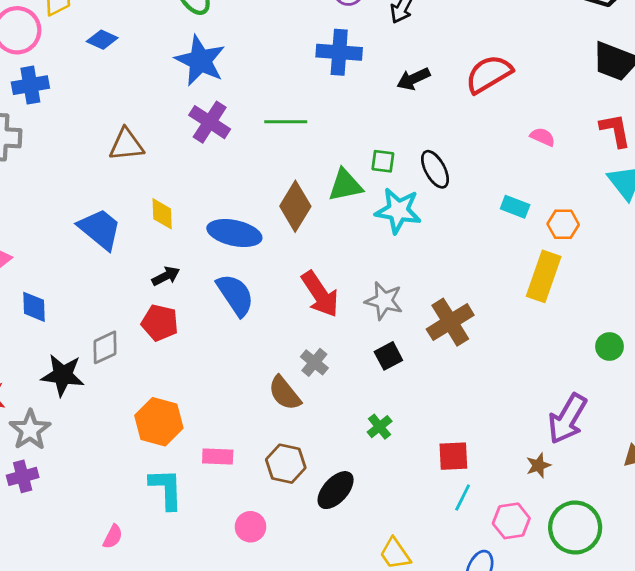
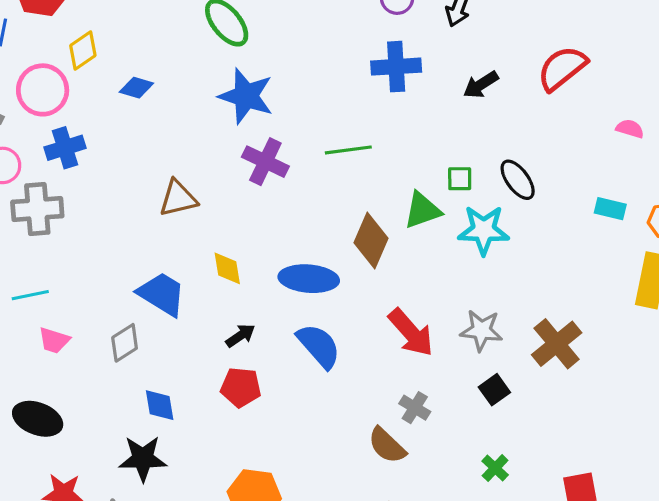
blue diamond: (34, 307) -> (160, 405), moved
gray diamond: (105, 347) -> (125, 343), moved

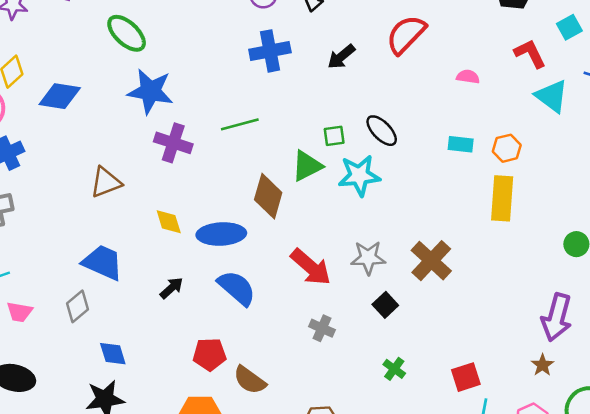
blue diamond: (136, 88) -> (60, 96), size x1.5
yellow diamond: (227, 268) -> (169, 222), moved
red pentagon: (241, 387) -> (210, 354), moved
brown semicircle: (387, 445) -> (250, 380), moved

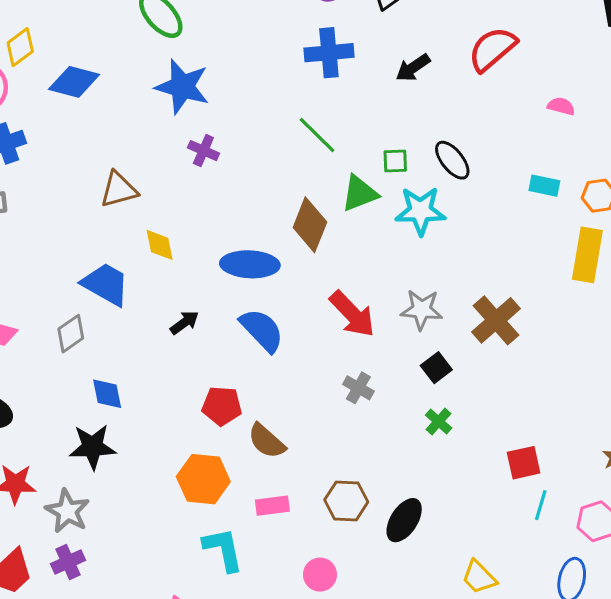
green line: (240, 124) -> (317, 135), moved, turned 54
purple cross: (173, 143) -> (203, 151), size x0.7
yellow diamond: (169, 222) -> (160, 245), moved
green cross: (394, 369) -> (439, 421), moved

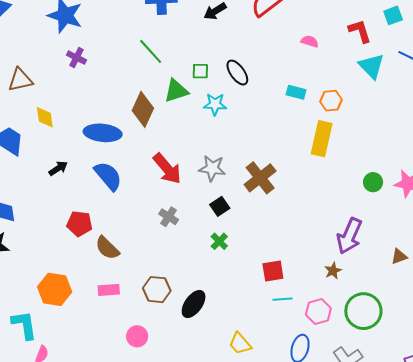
cyan star: (420, 211) -> (215, 104), size x0.7
orange hexagon: (203, 479) -> (55, 289), moved
cyan line: (541, 505) -> (283, 299), turned 66
cyan L-shape: (223, 549) -> (24, 325), moved

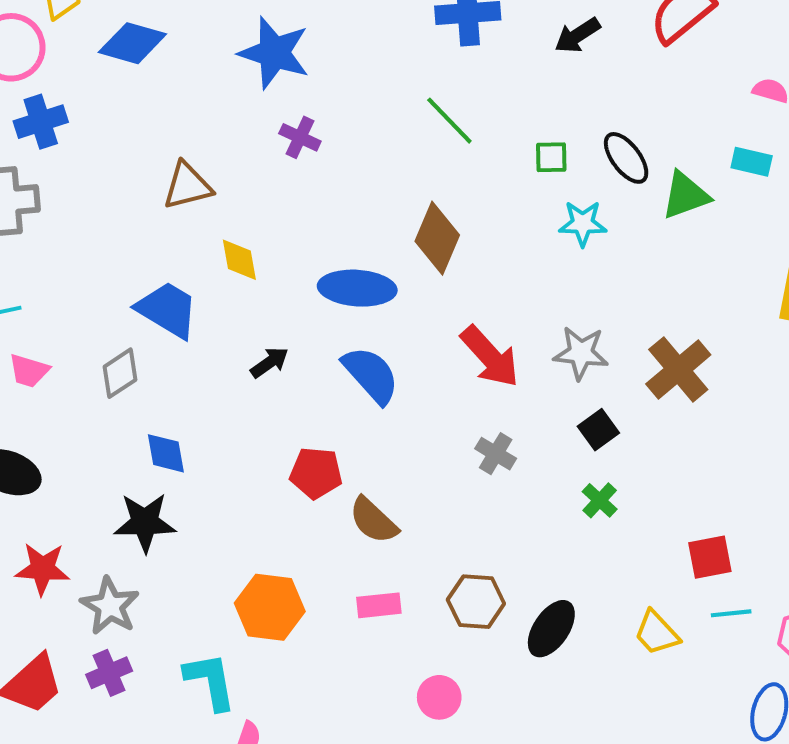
green triangle: (176, 91) -> (685, 195), moved
cyan rectangle: (296, 92) -> (752, 162), moved
yellow trapezoid: (240, 344) -> (657, 633), moved

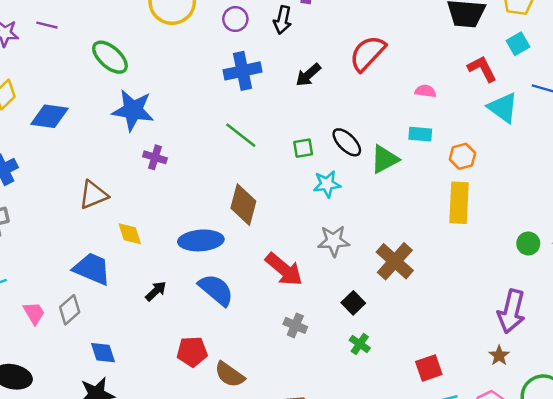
gray star: (581, 353) -> (334, 241), moved
pink trapezoid: (29, 371) -> (34, 313), moved, turned -130

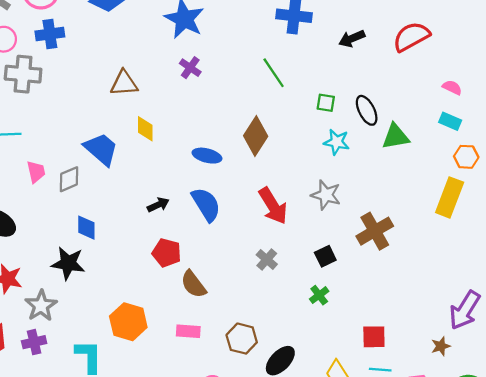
cyan rectangle: (420, 134) -> (450, 121), moved
blue ellipse: (201, 240) -> (207, 156), size x0.7
black arrow: (156, 291) -> (158, 205), moved

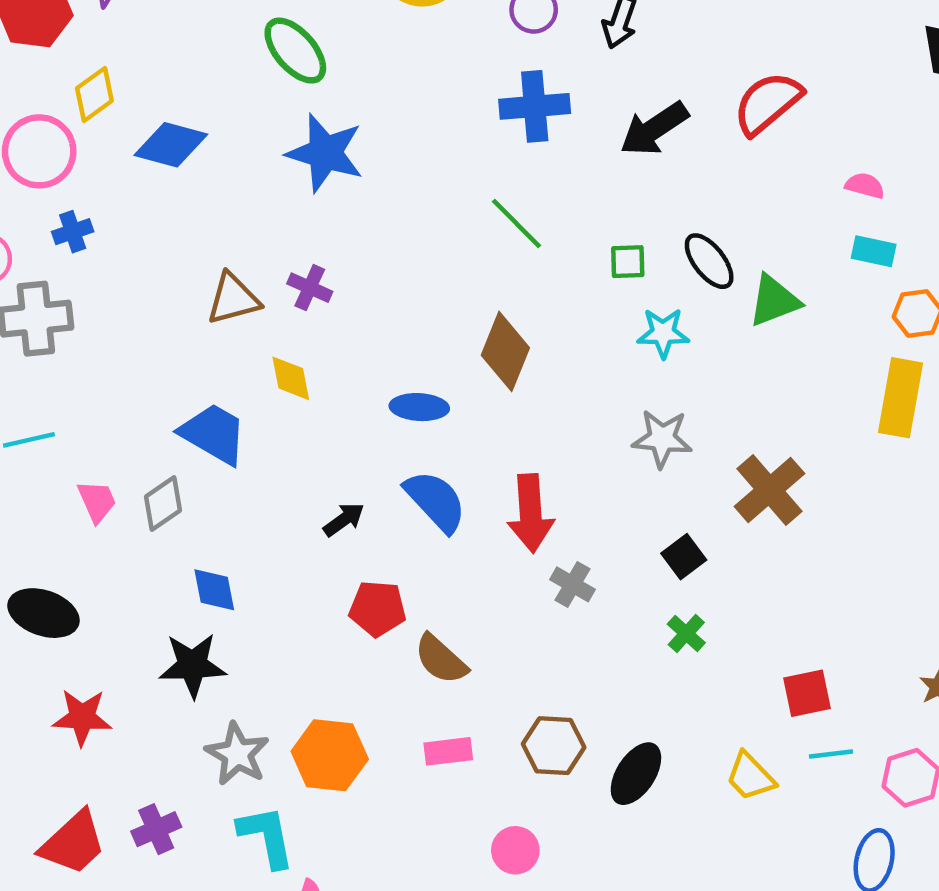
blue cross: (50, 34) -> (73, 232), size x0.7
black arrow: (352, 39) -> (654, 129), size x1.4
purple cross: (190, 68) -> (310, 288), moved
red arrow: (273, 206) -> (531, 513), moved, turned 39
gray star: (41, 306) -> (237, 754), moved

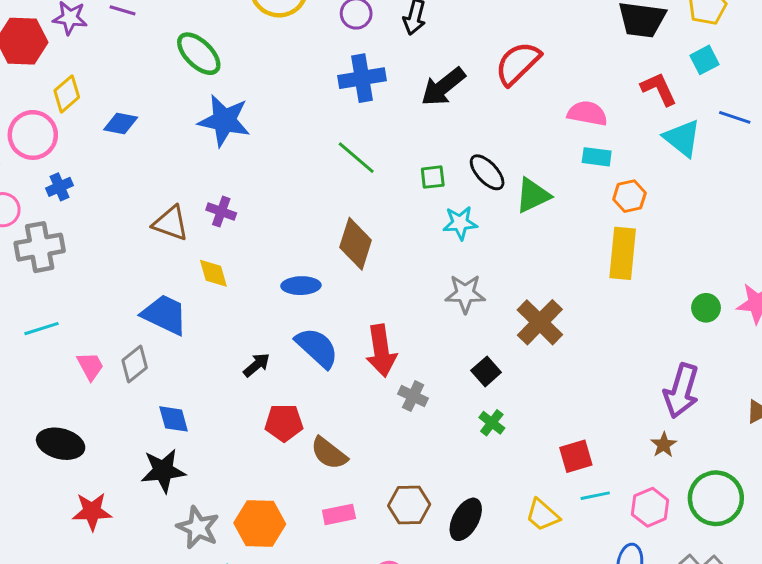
blue diamond: (171, 145) -> (121, 123), size x0.7
pink semicircle: (865, 186) -> (587, 113), size x1.5
brown triangle: (233, 299) -> (171, 223), turned 39

